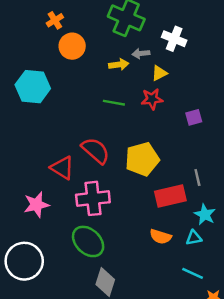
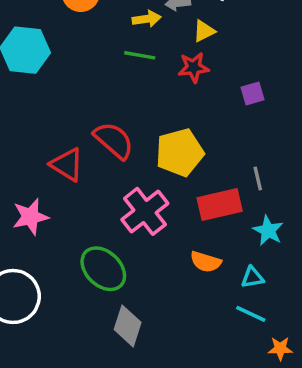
green line: (114, 103) -> (140, 55), moved
pink cross: (93, 198) -> (145, 211), moved, turned -32
cyan triangle: (194, 238) -> (253, 277), moved

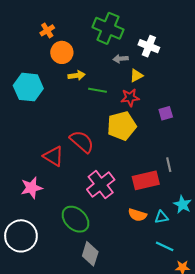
yellow arrow: (147, 19) -> (77, 75), moved
yellow pentagon: (180, 152) -> (122, 126), moved
cyan star: (268, 231) -> (182, 204), moved
cyan triangle: (253, 277) -> (161, 217), moved

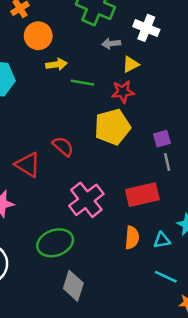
purple square: (166, 113) -> (162, 139), moved
red semicircle: (82, 142) -> (63, 146), size x0.7
gray line: (169, 165) -> (167, 162), moved
orange semicircle: (137, 215) -> (132, 238), turned -102
green ellipse: (76, 219) -> (55, 243), turned -64

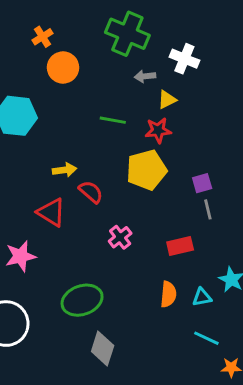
yellow arrow: (56, 64) -> (64, 170), moved
red rectangle: (142, 195) -> (180, 246), size x0.7
pink cross: (86, 200) -> (120, 237), moved, size x0.6

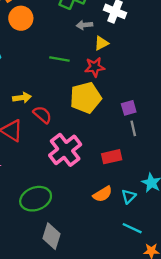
pink cross: (120, 237) -> (65, 150), size x1.8
orange semicircle: (168, 294) -> (103, 194), turned 54
cyan triangle: (202, 297) -> (129, 196), turned -35

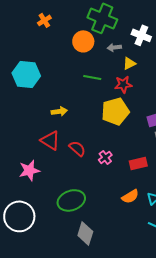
orange circle: (21, 18) -> (83, 41), moved
red semicircle: (42, 115) -> (77, 148), moved
pink cross: (65, 150) -> (105, 157), moved, size x0.5

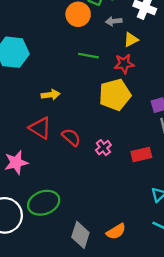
orange semicircle: (130, 196) -> (116, 231), moved
green ellipse: (71, 200) -> (44, 203), moved

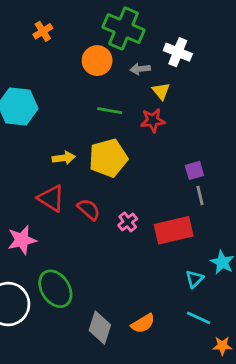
yellow triangle: (131, 40) -> (161, 91), turned -42
yellow pentagon: (115, 95) -> (108, 158), moved
red rectangle: (141, 154) -> (174, 230), size x1.5
green ellipse: (44, 203) -> (55, 289), turned 76

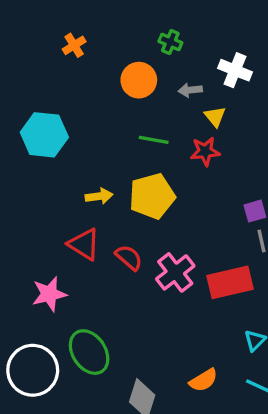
green cross: (124, 29) -> (170, 42), size x0.5
pink cross: (128, 222) -> (175, 272), size x1.6
orange semicircle: (143, 323) -> (203, 380), moved

